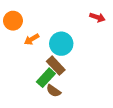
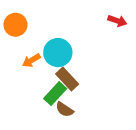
orange arrow: (32, 39) -> (31, 60), moved
cyan circle: (61, 44) -> (58, 53), moved

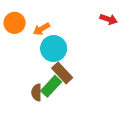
orange arrow: (31, 60) -> (41, 29), moved
brown semicircle: (64, 109) -> (37, 92), moved, turned 56

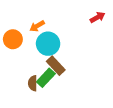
red arrow: (109, 19) -> (98, 17), turned -48
orange circle: (15, 23) -> (13, 39), moved

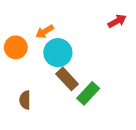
green rectangle: (46, 78) -> (88, 93), moved
brown semicircle: (33, 83) -> (25, 100), moved

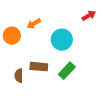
cyan circle: (58, 53) -> (62, 40), moved
brown rectangle: (67, 79) -> (39, 67), moved, turned -42

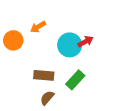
red arrow: (89, 16) -> (85, 42), moved
brown semicircle: (19, 76) -> (47, 98), moved, turned 40

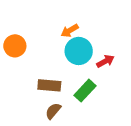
orange arrow: (38, 27) -> (70, 31), moved
red arrow: (85, 42) -> (105, 61), moved

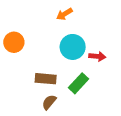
orange arrow: (70, 31) -> (64, 14), moved
red arrow: (105, 61) -> (97, 56), turned 35

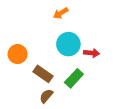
orange circle: (14, 42) -> (18, 54), moved
brown rectangle: (46, 79) -> (43, 74), turned 30

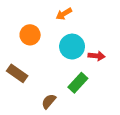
orange circle: (18, 54) -> (30, 35), moved
brown rectangle: (43, 74) -> (17, 73), moved

